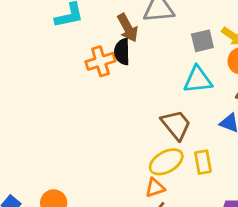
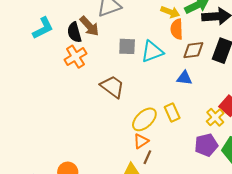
gray square: (202, 41) -> (127, 46), moved, turned 30
black semicircle: (122, 52) -> (74, 32), moved
brown trapezoid: (176, 125) -> (112, 87), moved

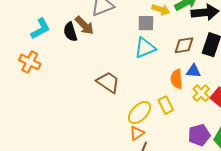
orange semicircle: (177, 29) -> (177, 79), moved
gray square: (127, 46) -> (146, 23), moved
orange cross: (75, 57) -> (30, 62), moved, turned -30
blue triangle: (184, 78) -> (193, 71), moved
yellow cross: (215, 117) -> (201, 93), moved

